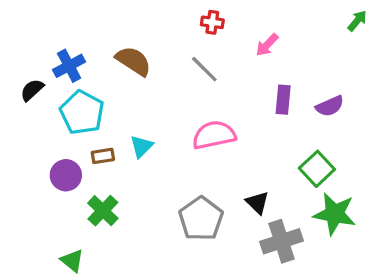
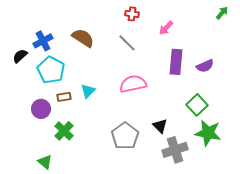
purple rectangle: (283, 100) -> (176, 62), size x1.4

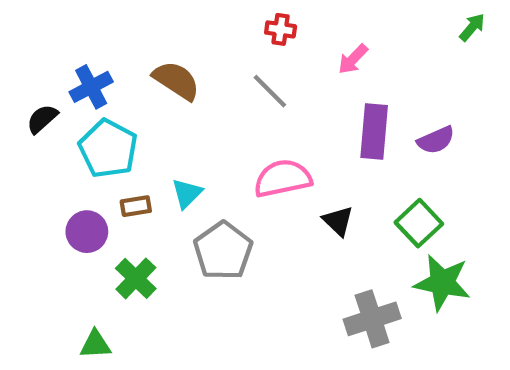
black triangle: (160, 126) -> (338, 221), moved
gray pentagon: (125, 136) -> (223, 251), moved
green triangle: (45, 162) -> (95, 344), turned -42

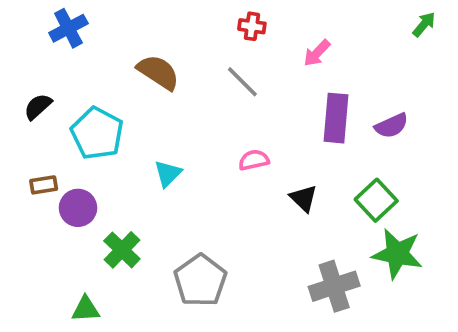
blue cross: (91, 87) -> (68, 28), moved
pink semicircle: (283, 178) -> (254, 160), size x0.6
brown rectangle: (136, 206) -> (44, 185), moved
gray pentagon: (223, 251) -> (200, 280), moved

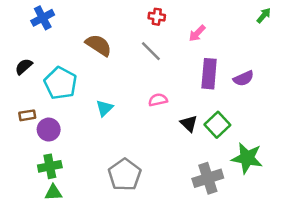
green square: (376, 200) -> (217, 125), moved
green cross: (122, 250) -> (50, 166), moved, turned 35

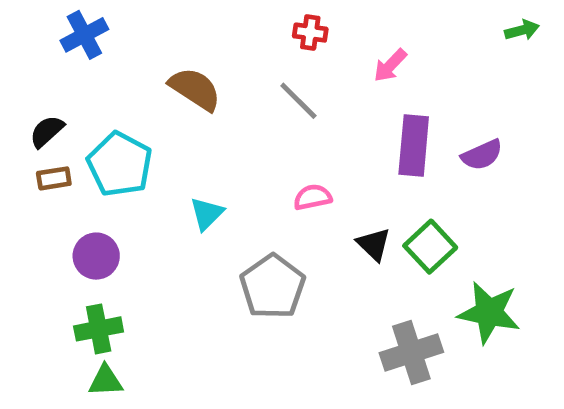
green arrow: (264, 15) -> (522, 30), turned 35
brown rectangle: (27, 115) -> (54, 178), moved
gray pentagon: (125, 175) -> (273, 287), moved

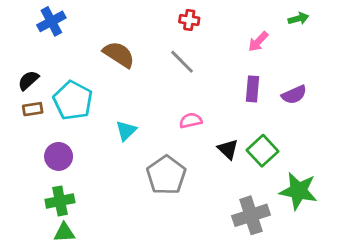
green arrow: (522, 30) -> (298, 19), moved
pink arrow: (390, 65) -> (258, 42), moved
purple rectangle: (414, 145) -> (252, 89), size x0.7

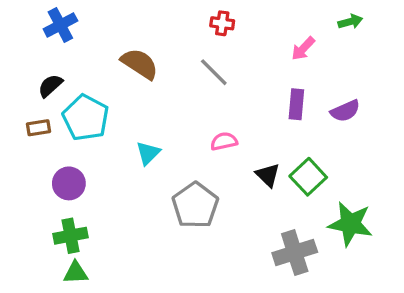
black semicircle: (28, 80) -> (50, 86), moved

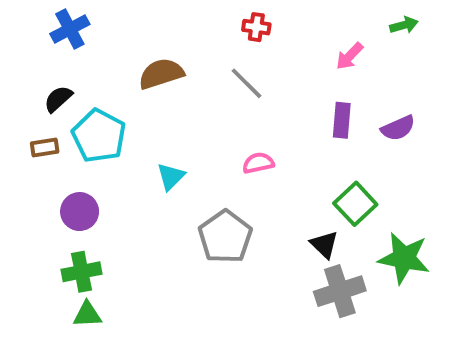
brown semicircle: (140, 64) -> (161, 74), turned -51
black triangle: (268, 175) -> (324, 245), moved

